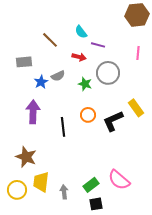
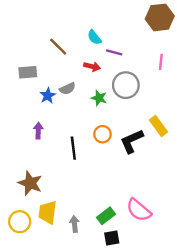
purple arrow: (33, 112) -> (38, 131), size x0.6

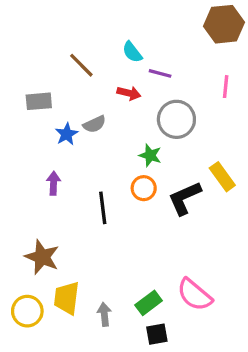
green star: (99, 98) -> (150, 155), moved

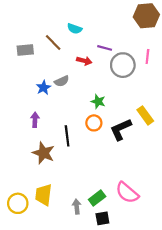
cyan semicircle: (132, 52) -> (75, 29), moved, turned -32
gray rectangle: (39, 101) -> (25, 50), moved
gray circle: (176, 119) -> (123, 65), moved
brown star: (42, 257) -> (43, 153), moved
gray arrow: (104, 314) -> (77, 207), moved

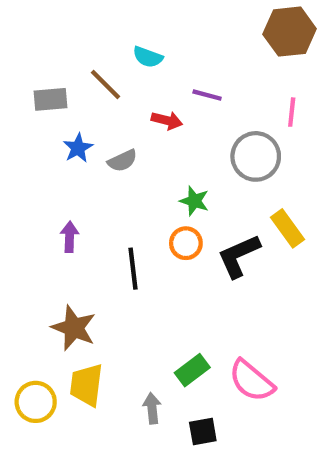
gray circle: (123, 65) -> (256, 156), moved
blue star: (43, 88) -> (78, 148), moved
brown star: (43, 153) -> (74, 328), moved
green rectangle: (97, 198) -> (192, 370), moved

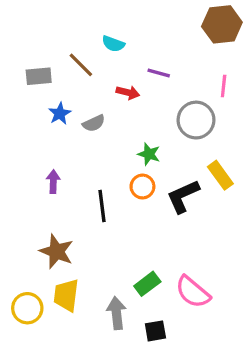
gray arrow: (152, 408) -> (117, 313), size x1.4

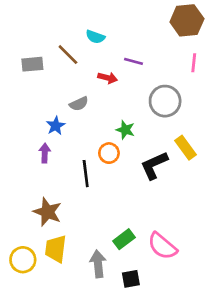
pink line: (224, 86) -> (194, 63), moved
blue star: (60, 114) -> (56, 126), moved
orange circle: (142, 187) -> (109, 153), moved

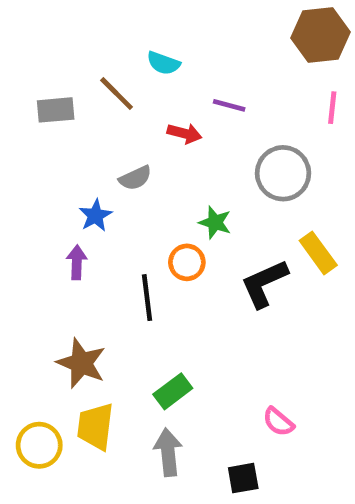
green rectangle: (124, 239) -> (173, 391), moved
pink semicircle: (162, 246) -> (278, 422), size x0.6
black square: (131, 279) -> (243, 478), moved

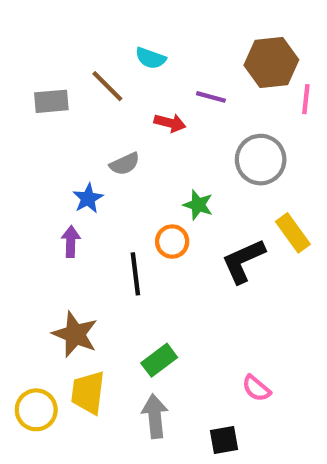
brown hexagon: (321, 35) -> (271, 62), moved

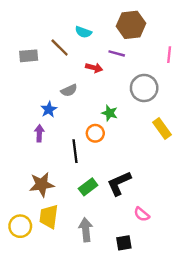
brown hexagon: (271, 62) -> (131, 25), moved
black L-shape: (243, 261) -> (119, 183), moved
brown star: (75, 334) -> (42, 184), turned -30
green rectangle: (159, 360) -> (88, 187), moved

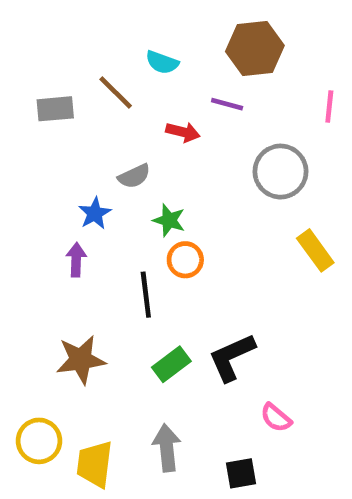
green star: (110, 113) -> (169, 220), moved
yellow trapezoid: (49, 217) -> (95, 464), moved

